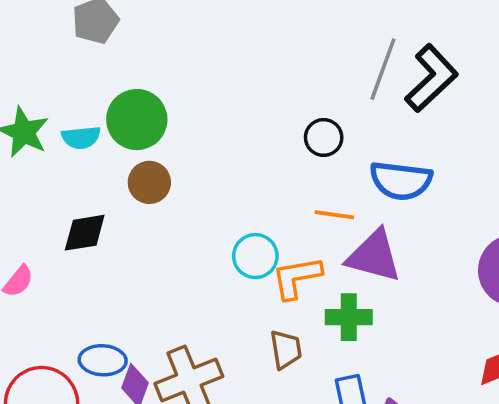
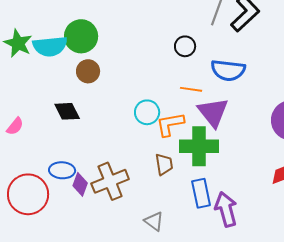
cyan semicircle: (81, 137) -> (50, 46), size x1.6
black diamond: (85, 233) -> (67, 111), moved, turned 72
purple triangle: (374, 256) -> (213, 112), turned 36
green cross: (349, 317) -> (199, 146), size x1.5

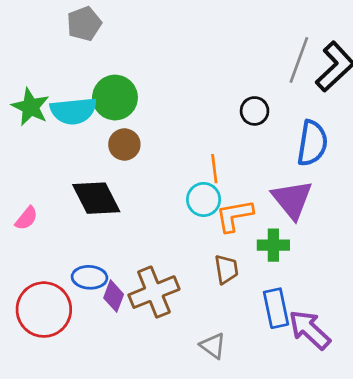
blue semicircle: (228, 70) -> (312, 143), turned -88
orange line: (191, 89) -> (214, 169), moved, turned 75
black diamond: (67, 111) -> (96, 198), size x1.4
green cross: (199, 146) -> (273, 245), size x0.6
purple arrow: (226, 209) -> (310, 330), turned -32

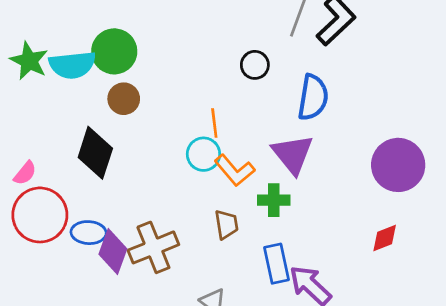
black diamond: (96, 198) -> (95, 153), turned 45
orange L-shape: (234, 216) -> (235, 170), turned -120
purple diamond: (114, 296) -> (113, 251), size x1.4
red circle: (44, 310) -> (40, 215), moved

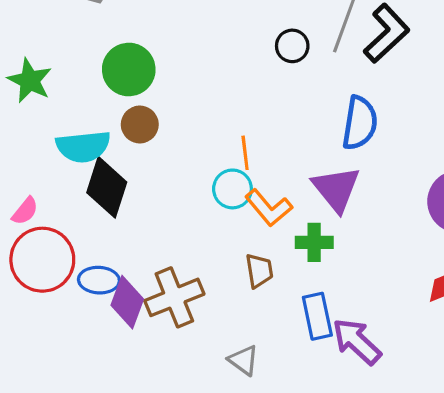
cyan semicircle: (72, 65) -> (83, 147), moved
black circle: (255, 65) -> (292, 46), moved

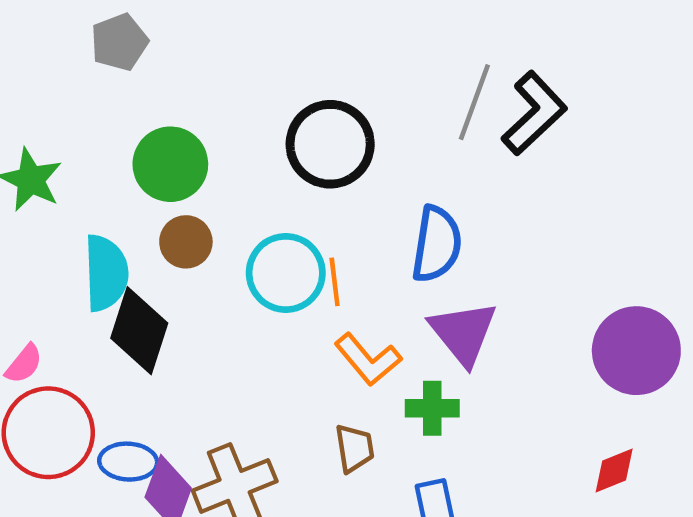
black circle: (292, 46) -> (330, 144), moved, size x1.8
blue semicircle: (360, 123) -> (437, 244), moved
cyan semicircle: (83, 147) -> (106, 273), turned -86
cyan circle: (232, 189) -> (286, 273), moved, size x1.4

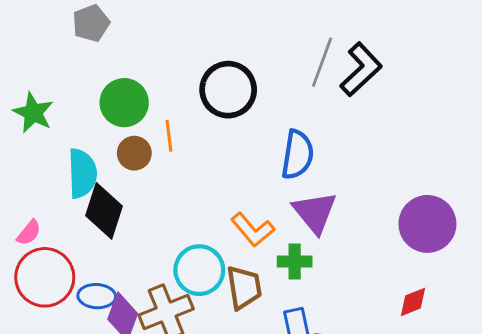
cyan circle: (286, 273) -> (199, 270), moved
orange line: (335, 282) -> (169, 136), moved
brown trapezoid: (355, 448) -> (244, 287), size x1.4

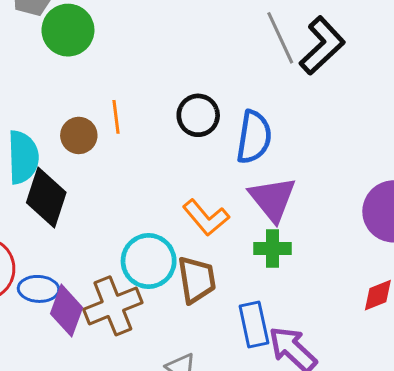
gray line: (322, 62) -> (280, 38), turned -45
black circle: (228, 90) -> (198, 115), moved, size x0.7
green circle: (124, 103) -> (68, 30), moved
green cross: (295, 261) -> (273, 249), moved

